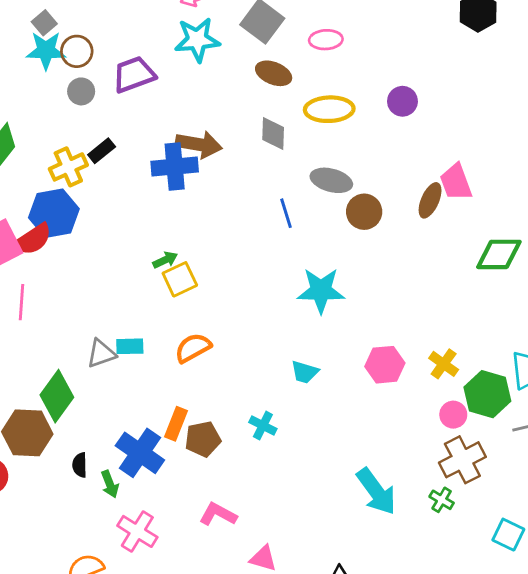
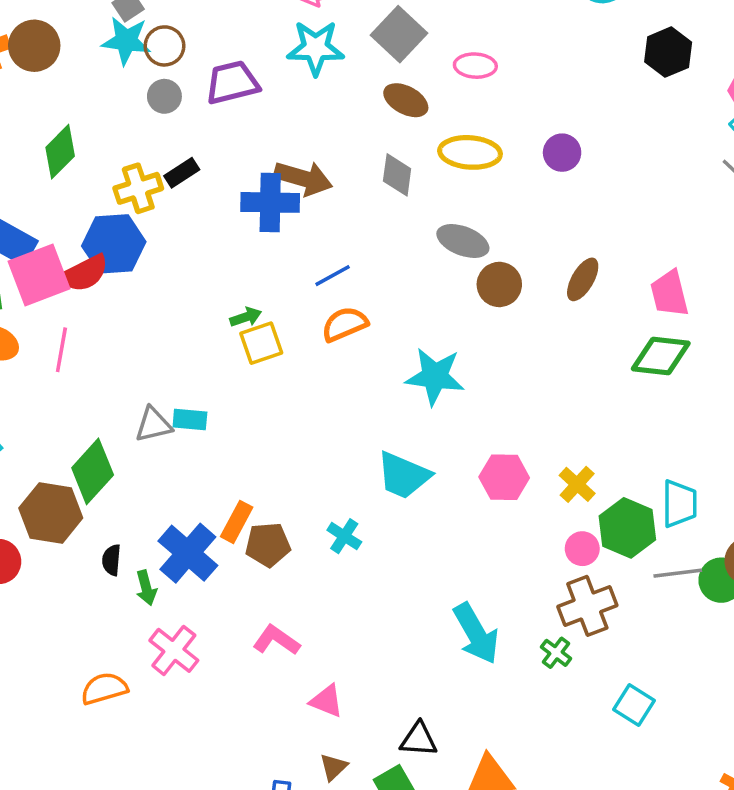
pink trapezoid: (456, 182) -> (670, 293), moved
blue line: (286, 213) -> (333, 276), moved, turned 72
orange semicircle: (193, 348) -> (345, 324), moved
cyan trapezoid: (305, 372) -> (403, 475), size x1.6

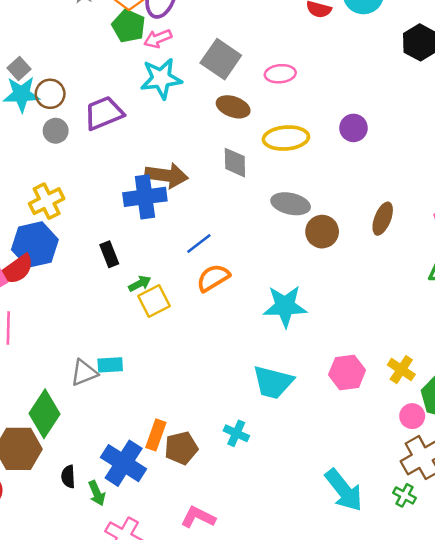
black rectangle: (182, 173) -> (109, 254), moved, turned -70

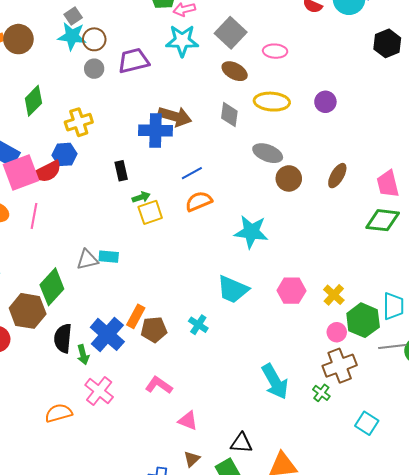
blue hexagon: (35, 245) -> (65, 154), size x0.7
black semicircle: (68, 477) -> (63, 338), size x1.6

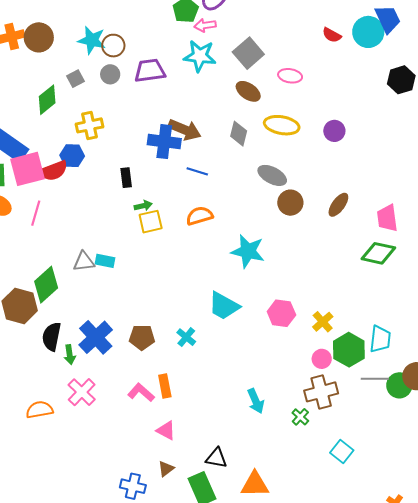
gray square: (73, 16) -> (76, 79), moved
blue line: (192, 173) -> (197, 171), moved, turned 40
orange rectangle: (136, 316) -> (165, 386), moved, turned -45
cyan arrow: (275, 382) -> (256, 401), size x0.7

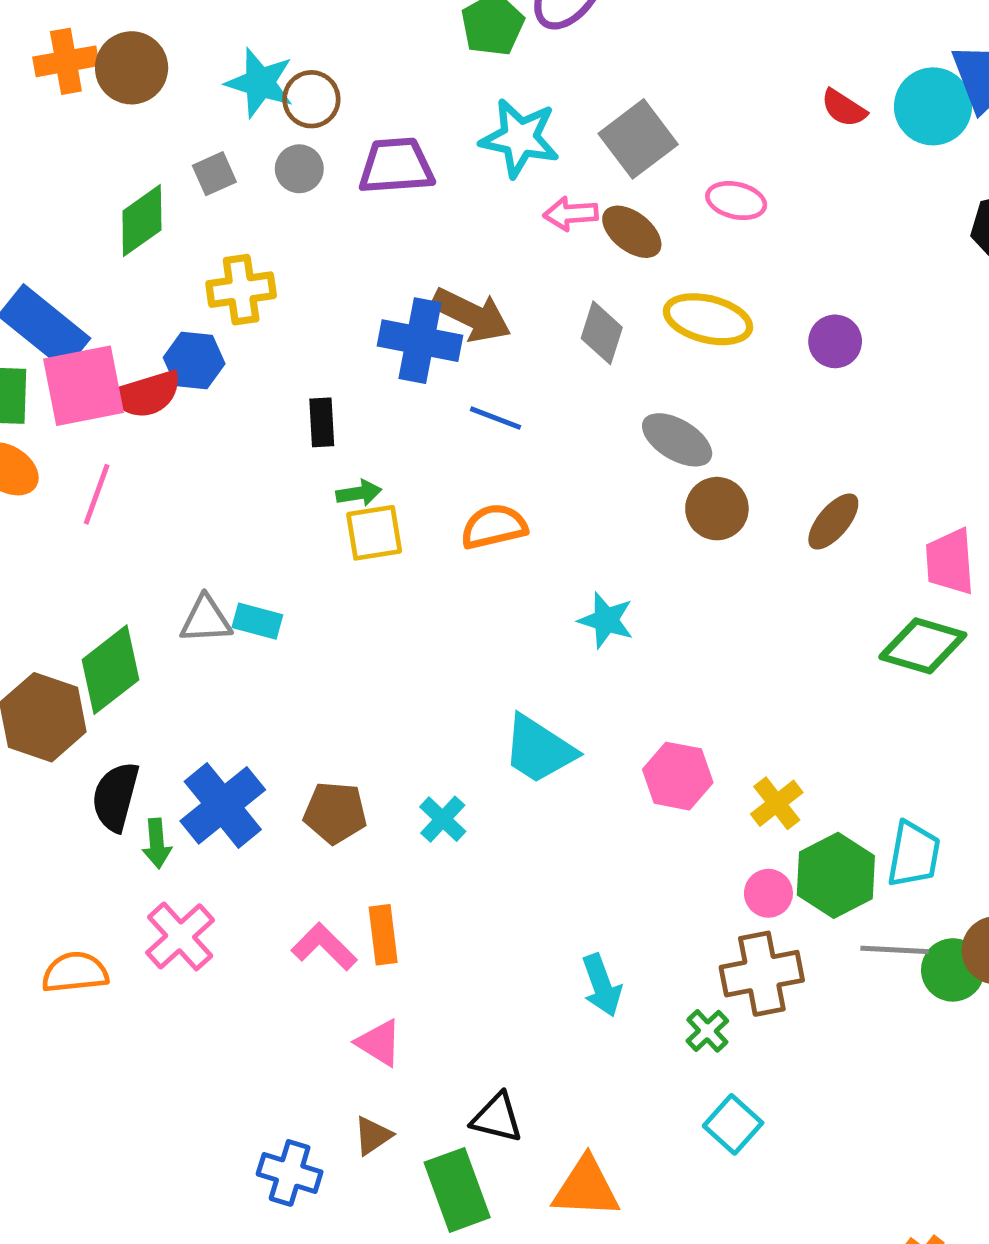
pink arrow: (205, 25) -> (571, 214), moved
cyan star: (248, 251) -> (606, 620), size x0.7
cyan square: (342, 452) -> (733, 1124), moved

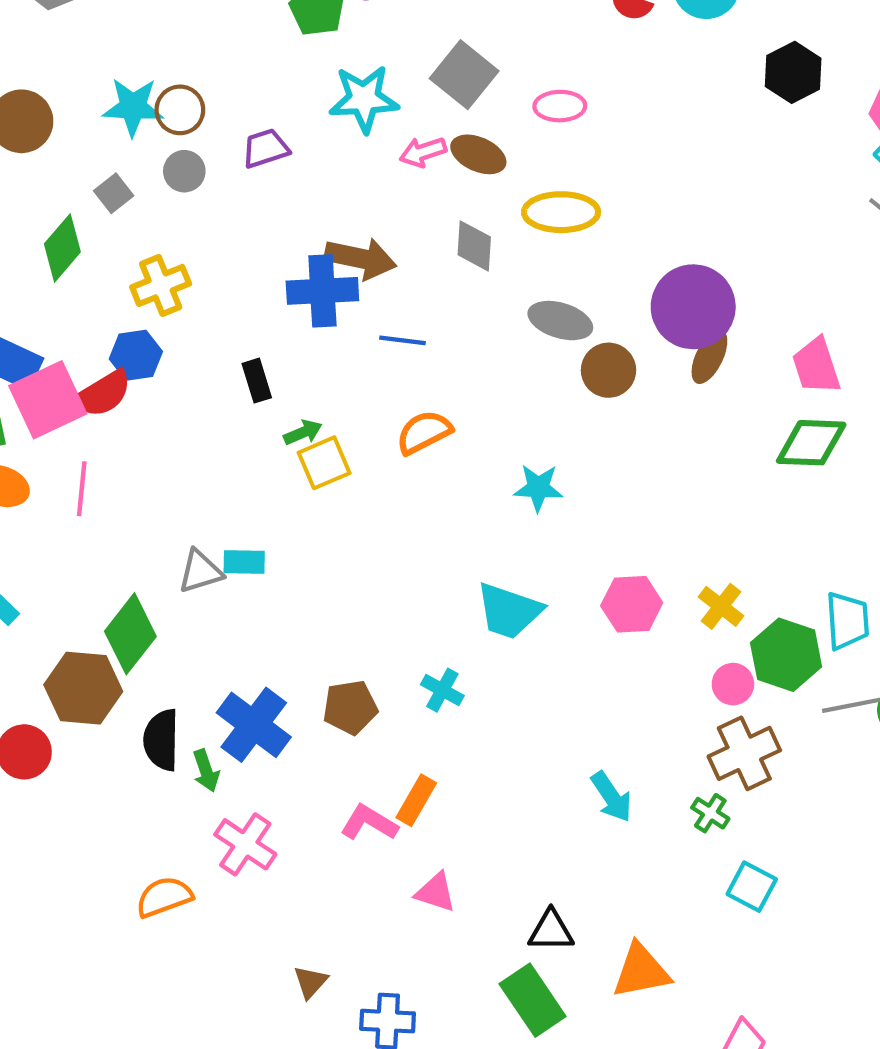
purple trapezoid: (396, 166) -> (266, 148), size x0.7
purple circle: (835, 341) -> (693, 307), moved, size x1.8
orange rectangle: (383, 935) -> (416, 800), turned 51
brown triangle: (373, 1136) -> (310, 982), moved

